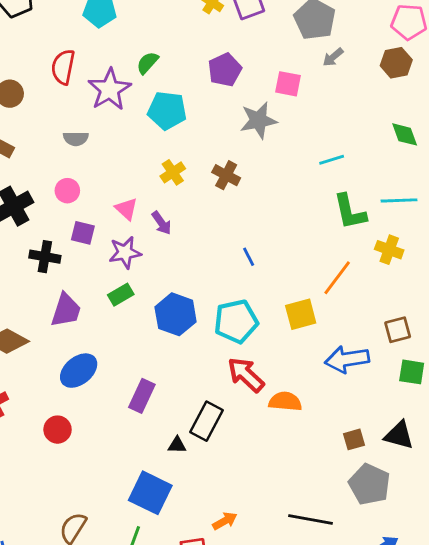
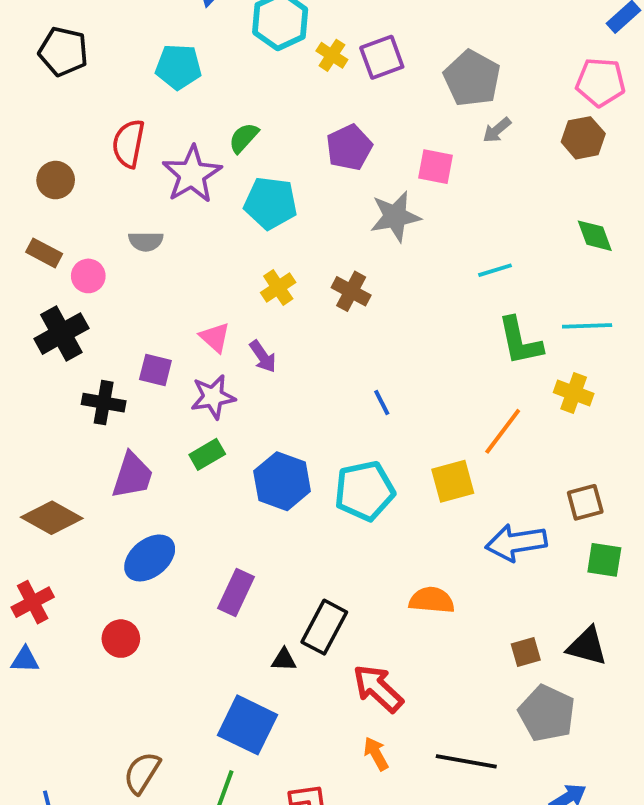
pink circle: (67, 191) -> (88, 276), moved
red arrow: (246, 375) -> (378, 688), moved
orange arrow: (225, 521) -> (376, 754), moved, turned -90

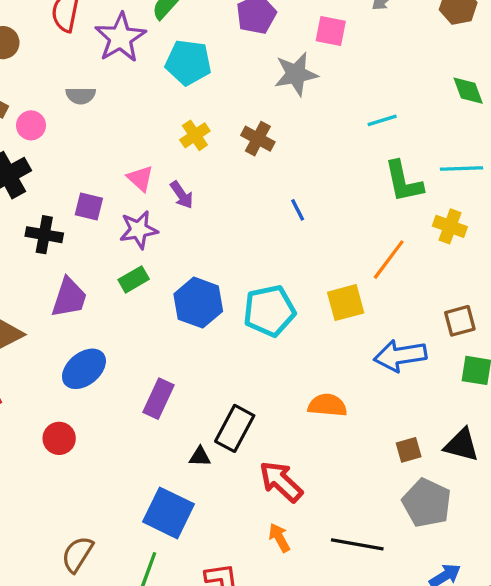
blue line: (382, 403) -> (298, 210), moved

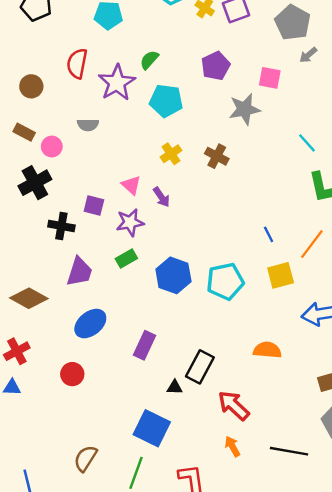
cyan line: (382, 120) -> (307, 143), turned 65
blue line: (298, 210) -> (269, 234), moved

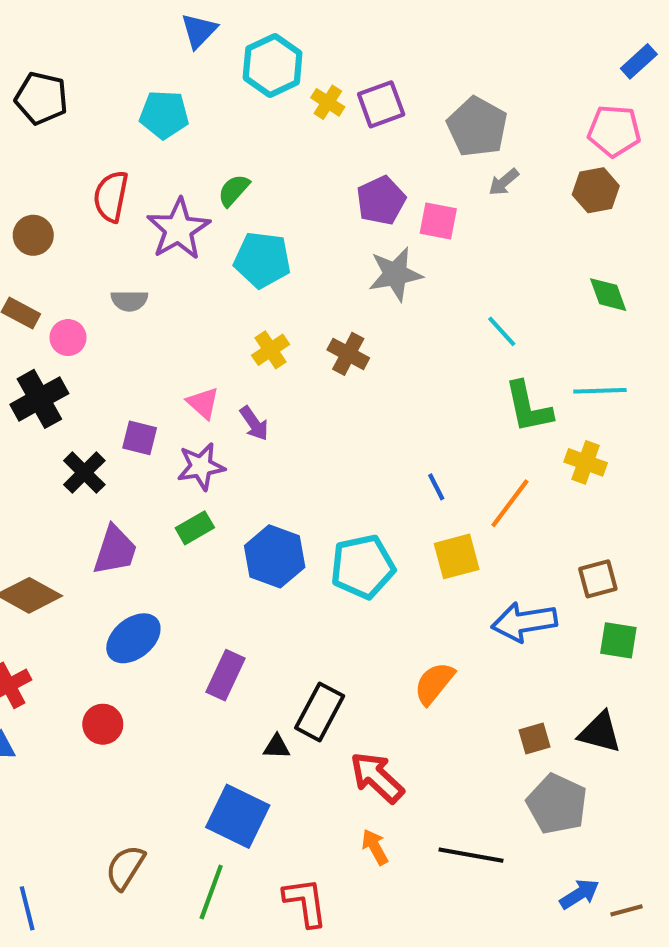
purple pentagon: (216, 66) -> (381, 200), moved
black cross: (61, 226) -> (84, 473), turned 35
orange semicircle: (267, 350) -> (434, 683), turned -56

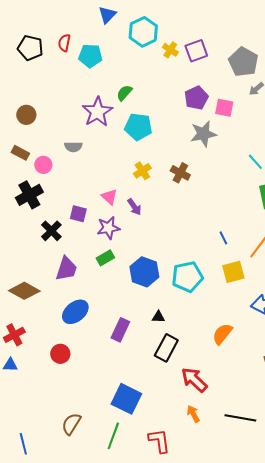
red semicircle: (111, 196) -> (64, 43), moved, size x0.7
black triangle: (277, 747) -> (158, 317), moved

